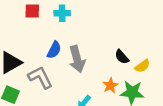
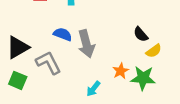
blue semicircle: (54, 50) -> (63, 34), turned -96
black semicircle: (122, 57) -> (141, 34), moved

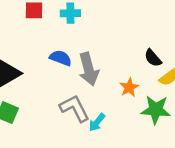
gray L-shape: (48, 63) -> (75, 108), moved
orange star: (121, 71) -> (129, 87), moved

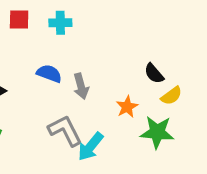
gray arrow: (89, 69) -> (81, 86), size x0.7
cyan arrow: (97, 122) -> (91, 147), size x1.4

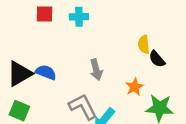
blue semicircle: (49, 74) -> (46, 72), moved
yellow semicircle: (171, 96) -> (144, 44), moved, turned 120

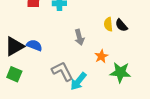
black semicircle: (157, 59) -> (121, 25), moved
gray arrow: (96, 70) -> (79, 37), moved

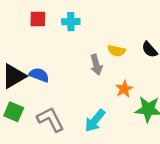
yellow semicircle: (108, 24) -> (117, 51), moved, turned -72
gray L-shape: (62, 71) -> (51, 119), moved

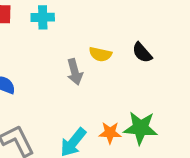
orange star: (124, 89) -> (110, 133), moved, turned 30

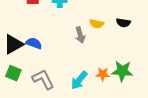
black semicircle: (142, 53) -> (123, 23), turned -40

